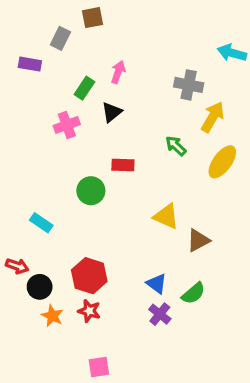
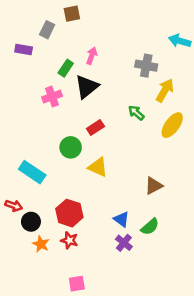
black triangle: (112, 112) -> (87, 87), size x1.5
red rectangle: (123, 165) -> (95, 128), turned -35
yellow triangle: (166, 216) -> (98, 167), moved
cyan rectangle: (41, 223) -> (32, 172), size x1.5

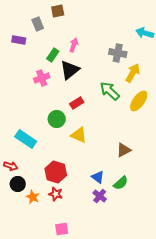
gray rectangle: (47, 30) -> (38, 24), turned -48
green arrow: (136, 113) -> (110, 91), size x1.5
black circle: (31, 222) -> (18, 184), moved

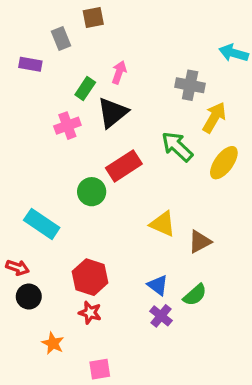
red rectangle: (77, 103) -> (124, 166), size x1.5
yellow triangle: (79, 135) -> (163, 224), moved
orange star: (33, 197) -> (53, 343), moved

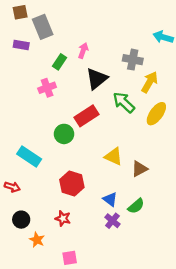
brown square: (93, 18) -> (20, 12), moved
gray rectangle: (61, 38) -> (43, 27), size x1.5
black triangle: (113, 113) -> (97, 79), moved
red hexagon: (90, 277) -> (72, 184), moved
black circle: (29, 297) -> (21, 220), moved

